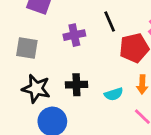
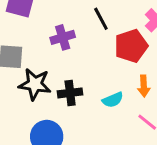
black star: (36, 89) -> (35, 84), moved

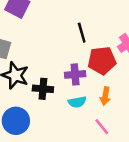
purple cross: (63, 37) -> (75, 74), moved

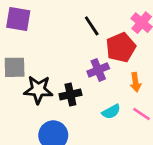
cyan semicircle: (77, 102) -> (111, 112), moved

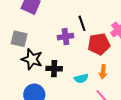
purple cross: (98, 70) -> (66, 37), moved
cyan semicircle: (111, 112) -> (81, 78), moved

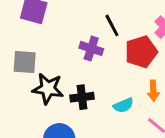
purple cross: (66, 37) -> (91, 48), turned 35

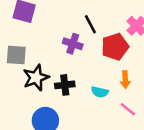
black star: (48, 89) -> (36, 78), turned -30
cyan semicircle: (123, 105) -> (100, 92), turned 35

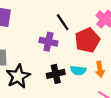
black cross: (65, 85) -> (56, 74), moved
cyan semicircle: (100, 92) -> (78, 70), moved

